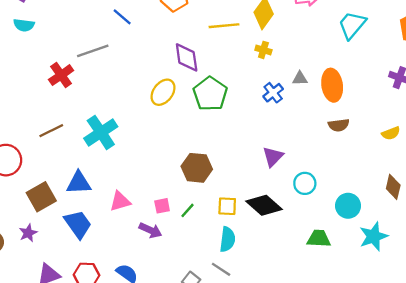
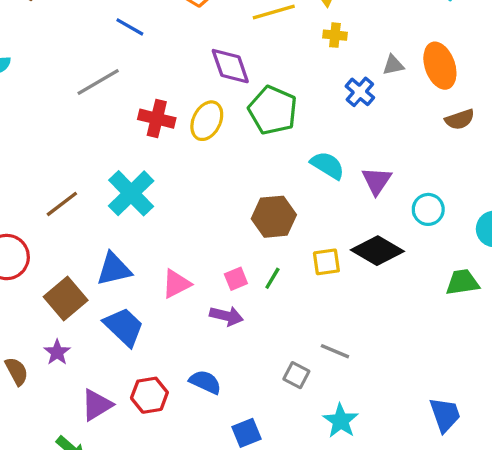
red cross: (61, 75) -> (157, 119), moved, turned -30
cyan semicircle: (227, 239) -> (328, 165), moved, turned -55

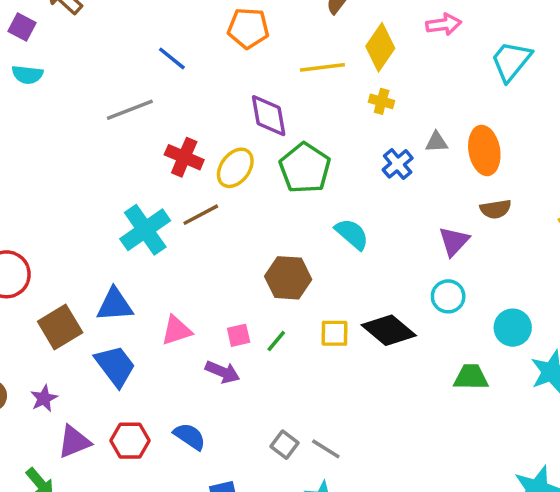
purple triangle: (377, 181) -> (454, 241), moved
brown line: (62, 204) -> (201, 215), moved
gray line: (335, 351) -> (326, 449), moved
purple star: (57, 352) -> (44, 398), moved

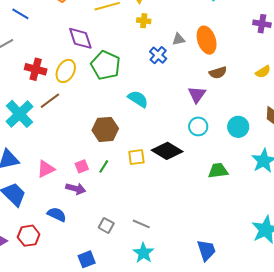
cyan circle: (513, 328) -> (238, 127), moved
blue semicircle: (190, 436) -> (57, 214), moved
gray square: (285, 445) -> (106, 225), moved

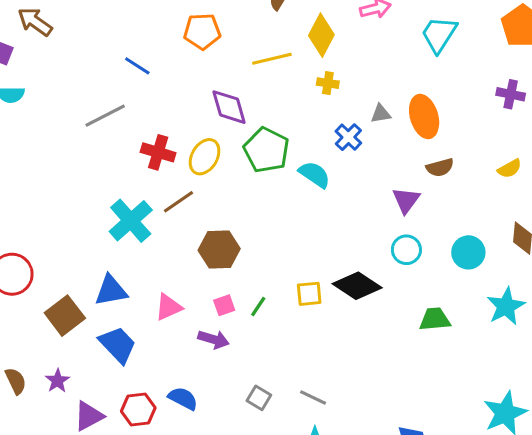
cyan semicircle: (138, 99) -> (315, 175), moved
brown hexagon: (105, 129) -> (219, 250), moved
blue semicircle: (57, 214) -> (183, 398), moved

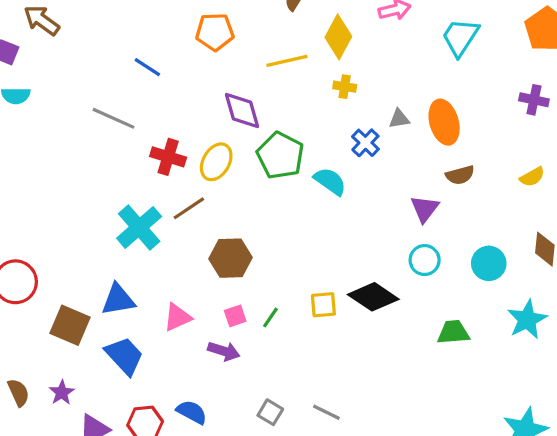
gray line: (105, 116) -> (114, 118), turned 51
brown square: (65, 316) -> (70, 325), turned -30

